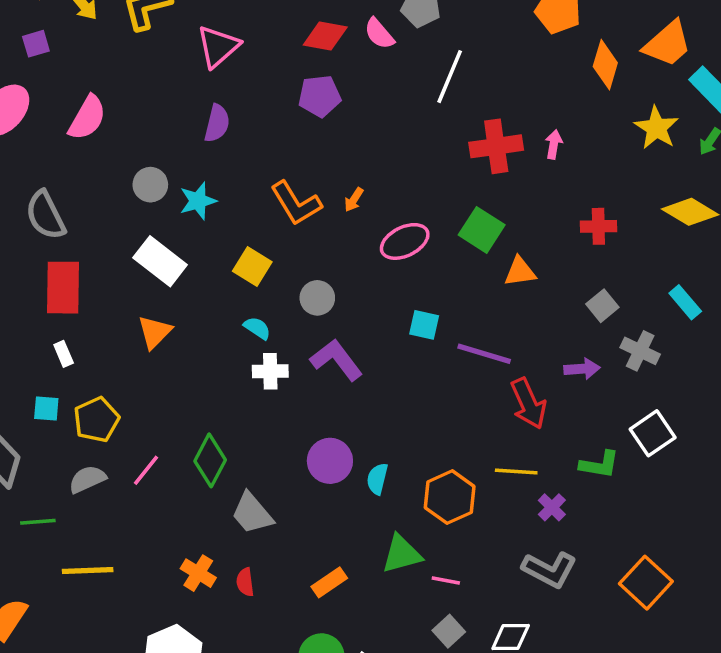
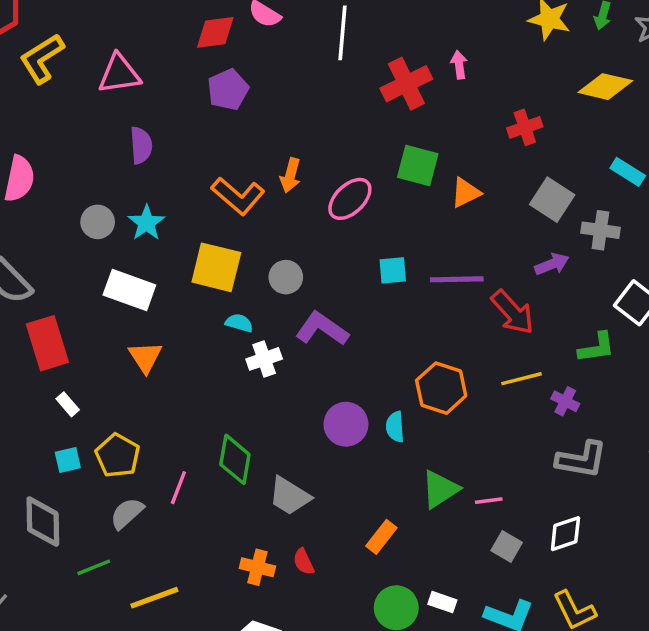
pink triangle: (218, 46) -> (119, 74), turned 51
orange arrow: (354, 200) -> (290, 175), size x1.4
yellow square: (252, 266) -> (216, 267), size x1.4
gray square: (602, 306) -> (552, 200), size x1.4
orange hexagon: (450, 497) -> (441, 388), moved

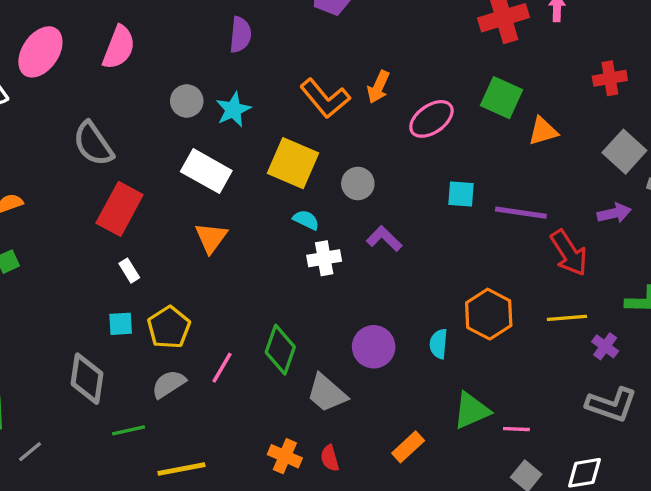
purple L-shape: (322, 329) -> (384, 239), size x0.7
red rectangle: (47, 343) -> (120, 209), turned 36
purple circle: (346, 424) -> (374, 347), moved

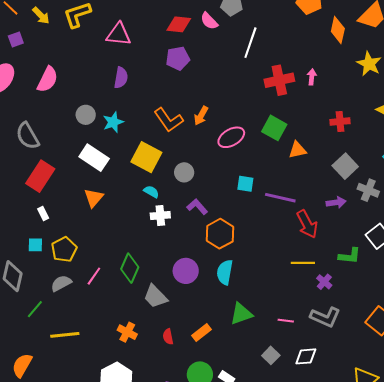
orange hexagon: (489, 314) -> (220, 234), moved
cyan semicircle: (439, 344) -> (225, 272), size x1.4
pink line: (516, 429) -> (286, 321), moved
green line: (128, 430) -> (35, 309), turned -42
red semicircle: (330, 458) -> (168, 337), moved

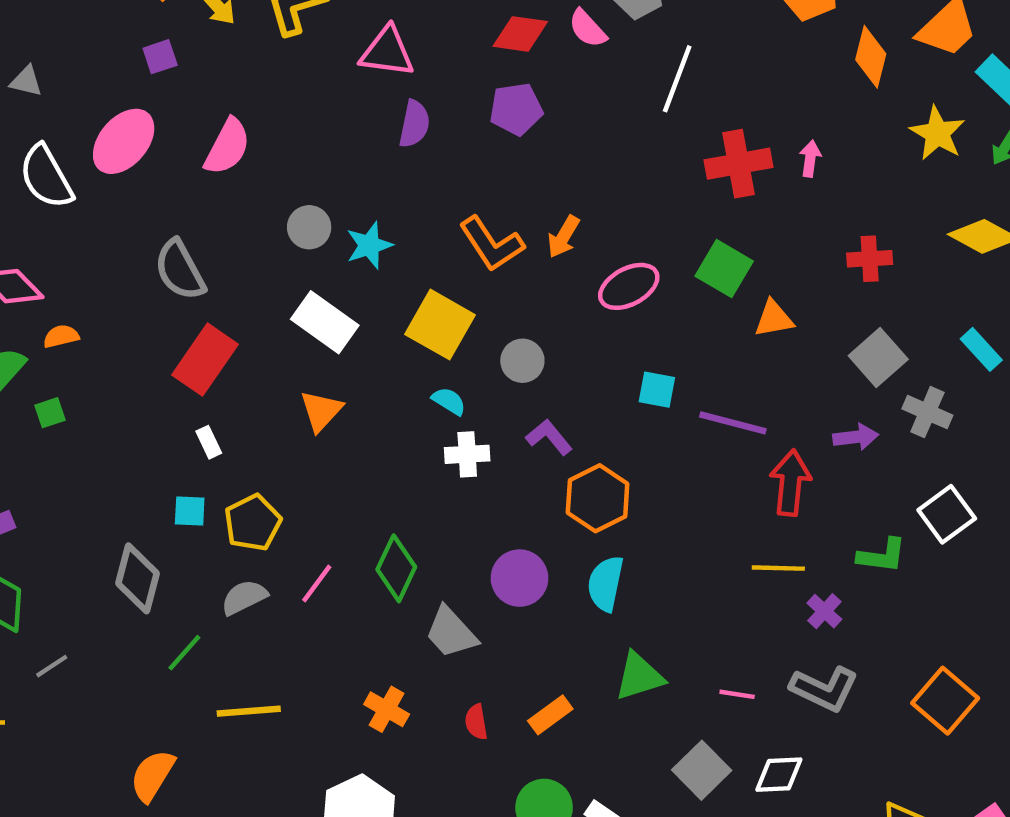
purple semicircle: (121, 78) -> (414, 124), moved
red arrow: (307, 224) -> (790, 483), turned -148
gray square: (271, 355) -> (702, 770), size x1.4

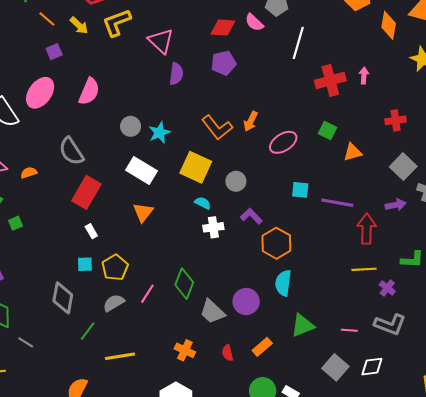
pink triangle: (387, 52) -> (161, 41), turned 40
green square: (724, 269) -> (327, 130), size x0.7
orange semicircle: (61, 336) -> (29, 173), moved
purple circle: (519, 578) -> (246, 301), moved
gray line: (52, 666) -> (26, 342), turned 70

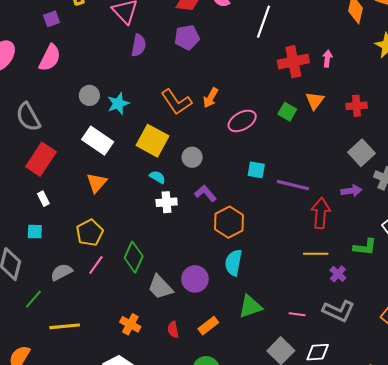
purple square: (54, 52) -> (51, 19), moved
orange triangle: (353, 152) -> (315, 101), moved, turned -42
yellow pentagon: (115, 268) -> (90, 233), moved

